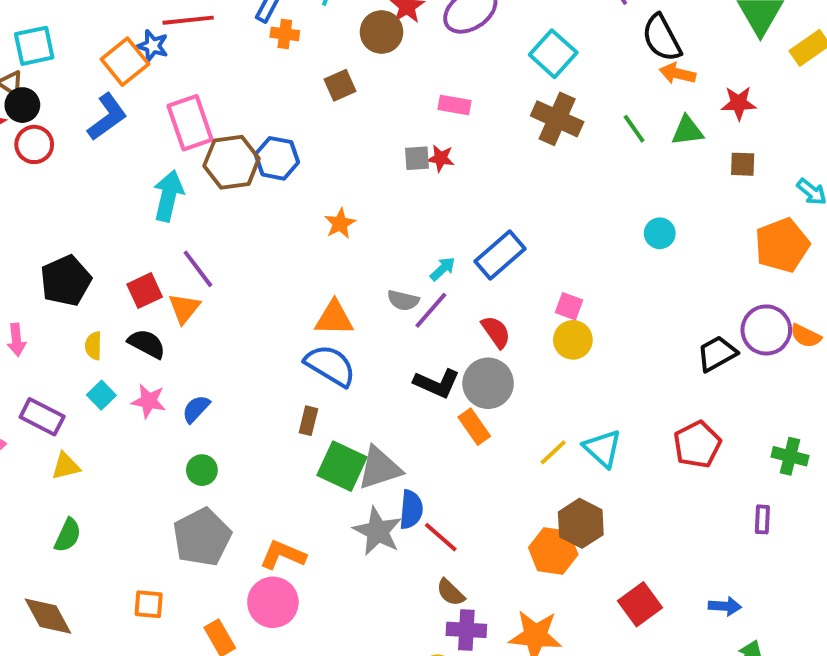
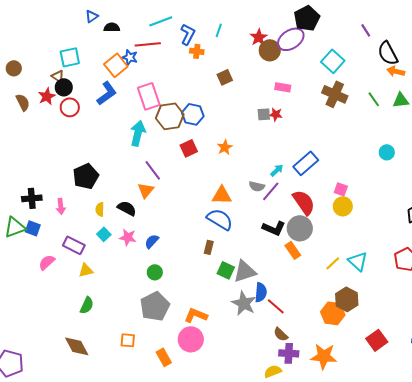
brown circle: (381, 32) -> (270, 50), moved
red square: (145, 291) -> (189, 148), moved
red semicircle: (496, 332) -> (304, 202), size x1.5
green square: (342, 466) -> (226, 270), size x0.7

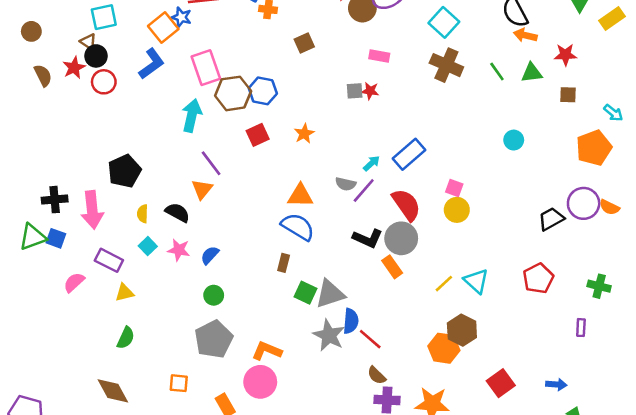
pink arrow: (61, 206) -> (92, 210), size x1.8

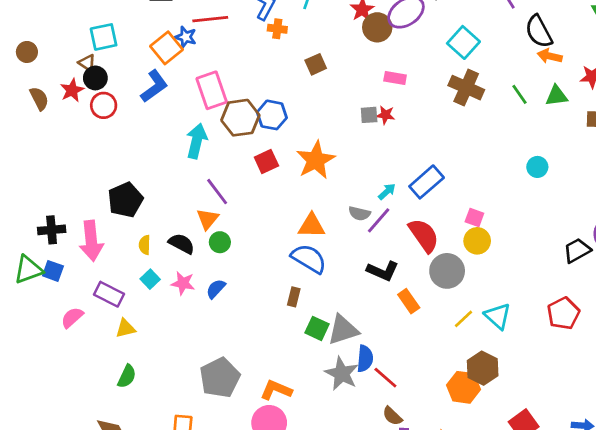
orange star: (304, 134) -> (316, 160), size x1.8
gray circle: (401, 238) -> (447, 271), moved
green circle: (214, 295) -> (220, 242), moved

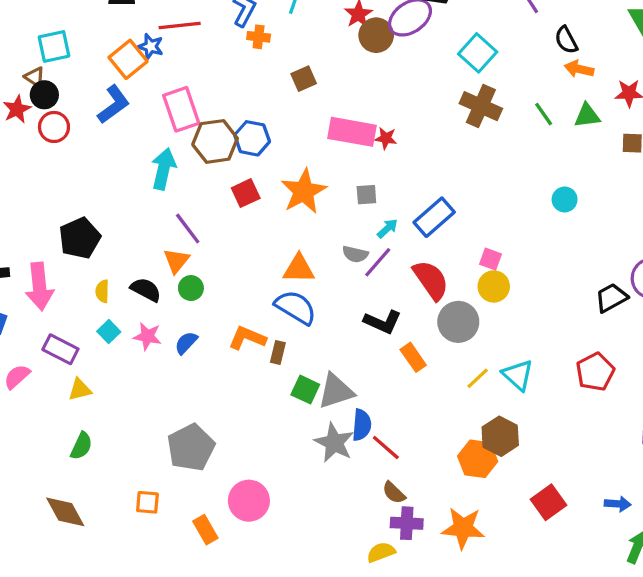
black semicircle: (539, 31) -> (566, 40), size x0.7
pink rectangle: (395, 78) -> (352, 132), moved, size x1.8
gray square: (369, 115) -> (366, 195), moved
orange L-shape: (276, 390) -> (247, 338), moved

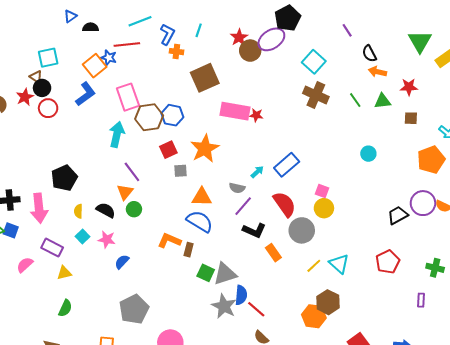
brown square: (304, 79) -> (205, 78), size x1.8
gray square: (366, 195) -> (180, 171), moved
purple line: (378, 262) -> (243, 206), moved
blue semicircle: (186, 343) -> (122, 262), moved

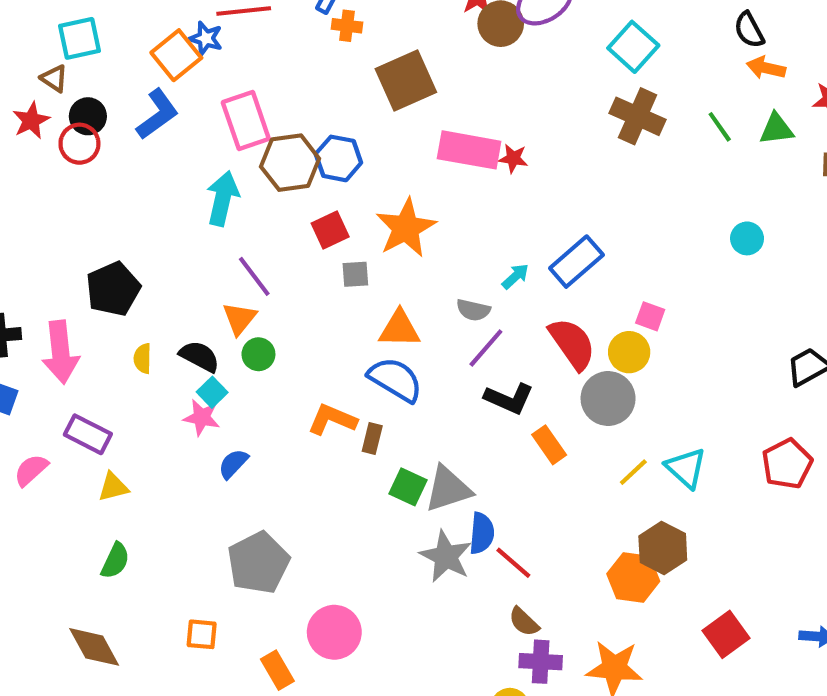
black circle: (42, 88) -> (88, 116), moved
yellow circle: (324, 208) -> (629, 352), moved
cyan square: (82, 236) -> (212, 392), moved

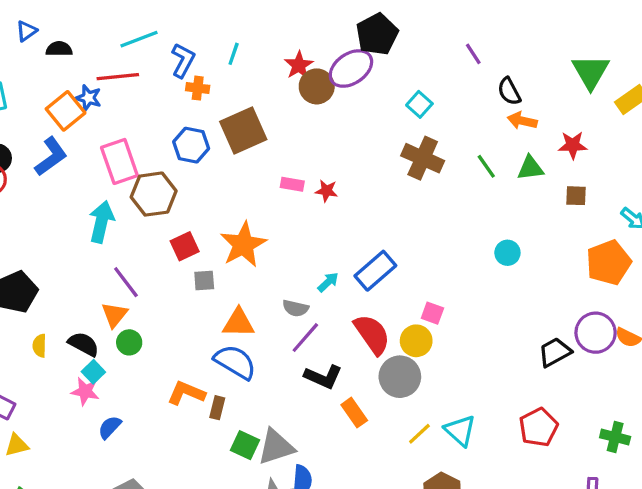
cyan square: (633, 47) -> (419, 104), size x0.7
pink rectangle: (469, 150) -> (292, 184), size x0.5
blue hexagon: (338, 158) -> (191, 145), moved

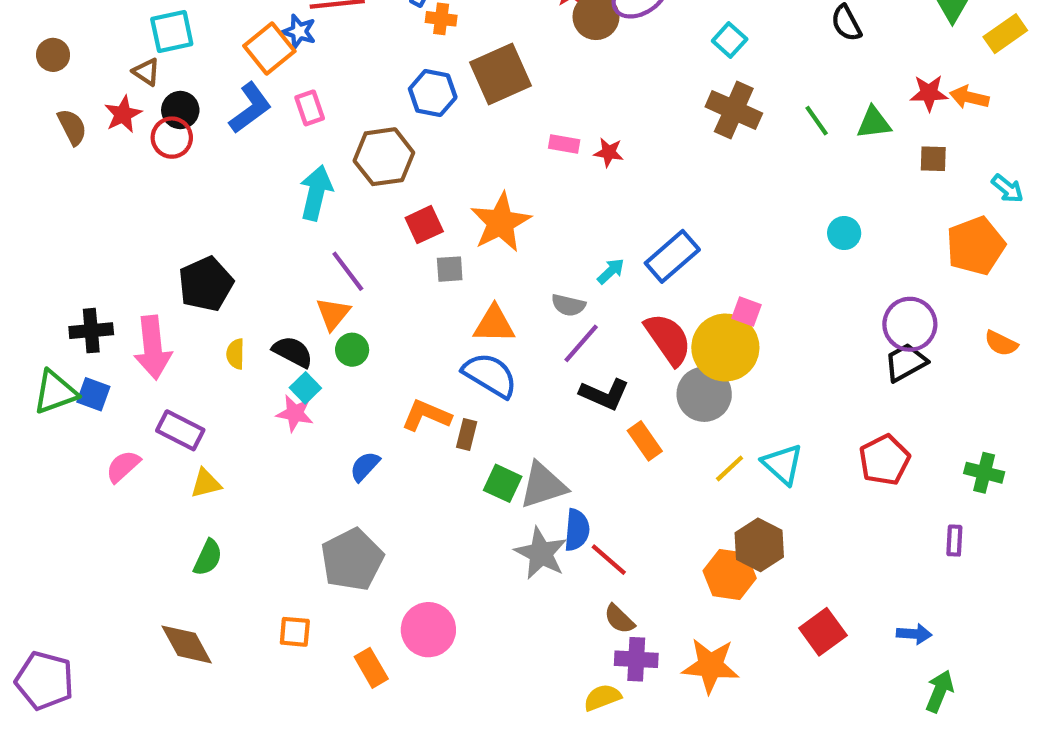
orange arrow: (522, 121) -> (969, 97), moved
pink rectangle: (119, 161) -> (310, 108), moved, size x0.6
purple circle: (596, 333) -> (910, 324), moved
yellow circle: (416, 341) -> (725, 348), size x1.6
blue semicircle: (110, 427) -> (365, 466), moved

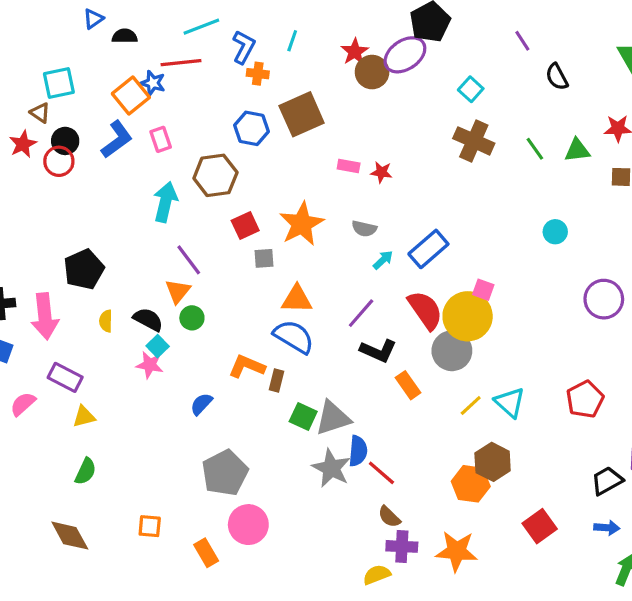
gray semicircle: (568, 305) -> (364, 229), moved
black trapezoid: (906, 362) -> (607, 481), moved
gray pentagon: (352, 560) -> (225, 473), moved

